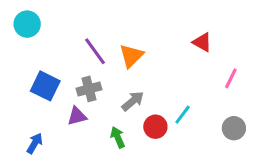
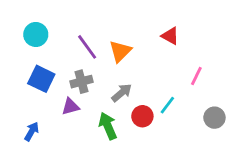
cyan circle: (27, 24) -> (36, 34), moved
red triangle: (202, 42) -> (170, 36), moved
pink line: (231, 78) -> (196, 76), moved
green arrow: (118, 137) -> (108, 126), size x1.4

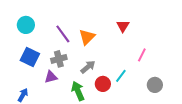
red triangle: (170, 36) -> (123, 26), turned 32

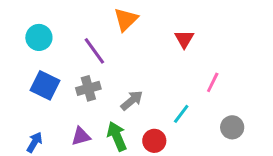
orange triangle: (87, 37) -> (126, 19), moved
purple triangle: (51, 77) -> (81, 136), moved
red circle: (103, 84) -> (154, 141), moved

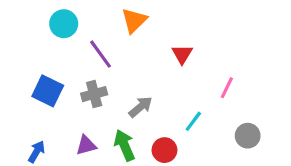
cyan circle: (39, 37) -> (64, 24), moved
red triangle: (184, 39) -> (182, 54), moved

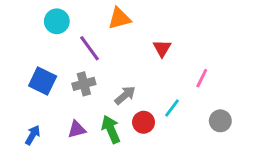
orange triangle: (134, 21) -> (119, 18), turned 30
red circle: (164, 150) -> (144, 122), moved

